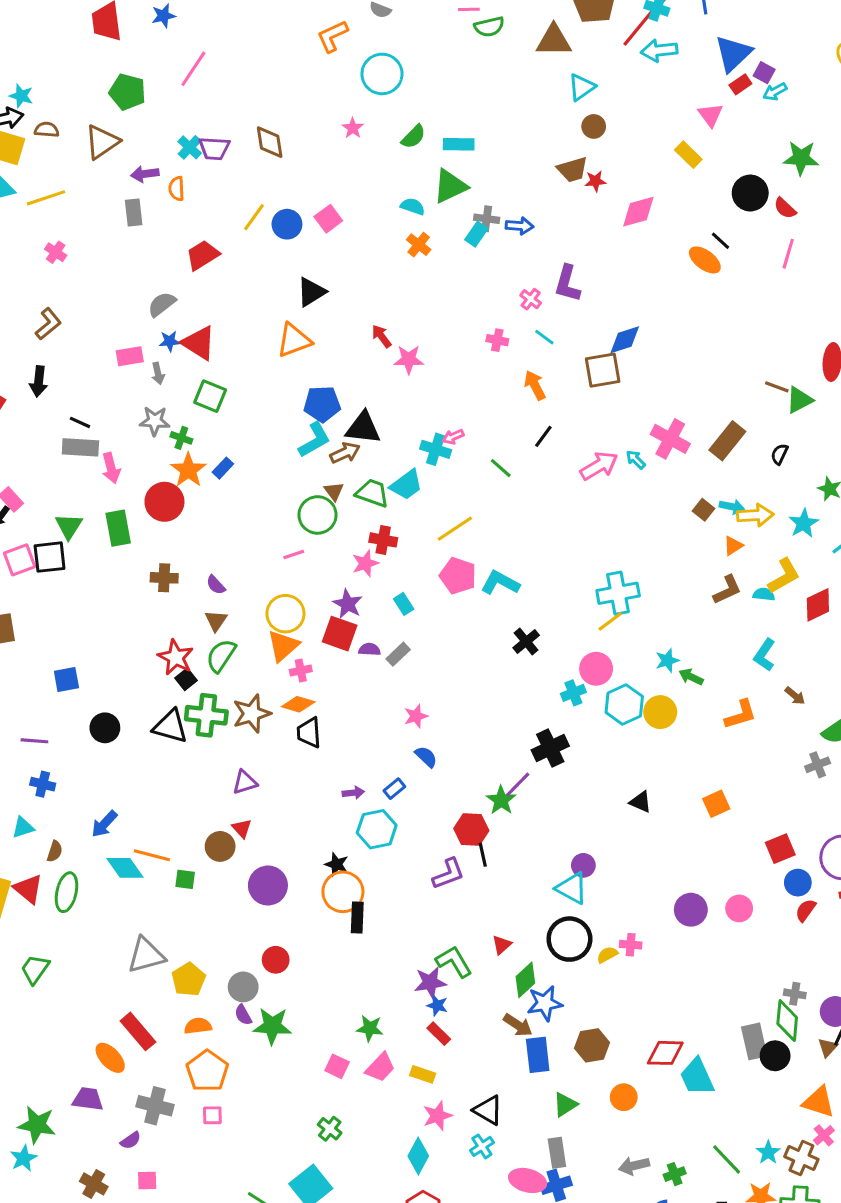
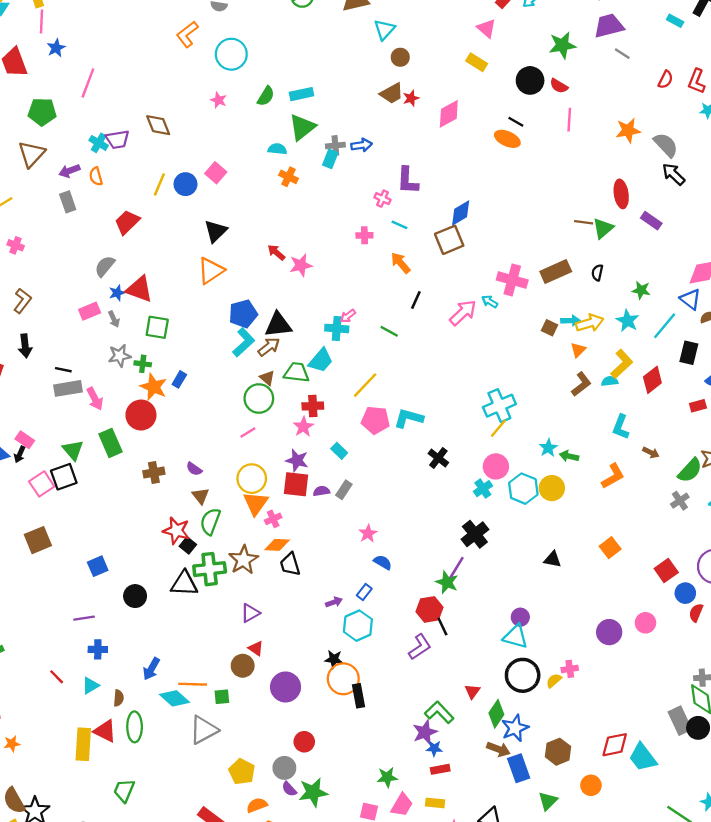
brown rectangle: (727, 441) -> (556, 272), turned 40
gray triangle: (146, 955) -> (204, 730), moved
red rectangle: (439, 1034) -> (440, 769), turned -42

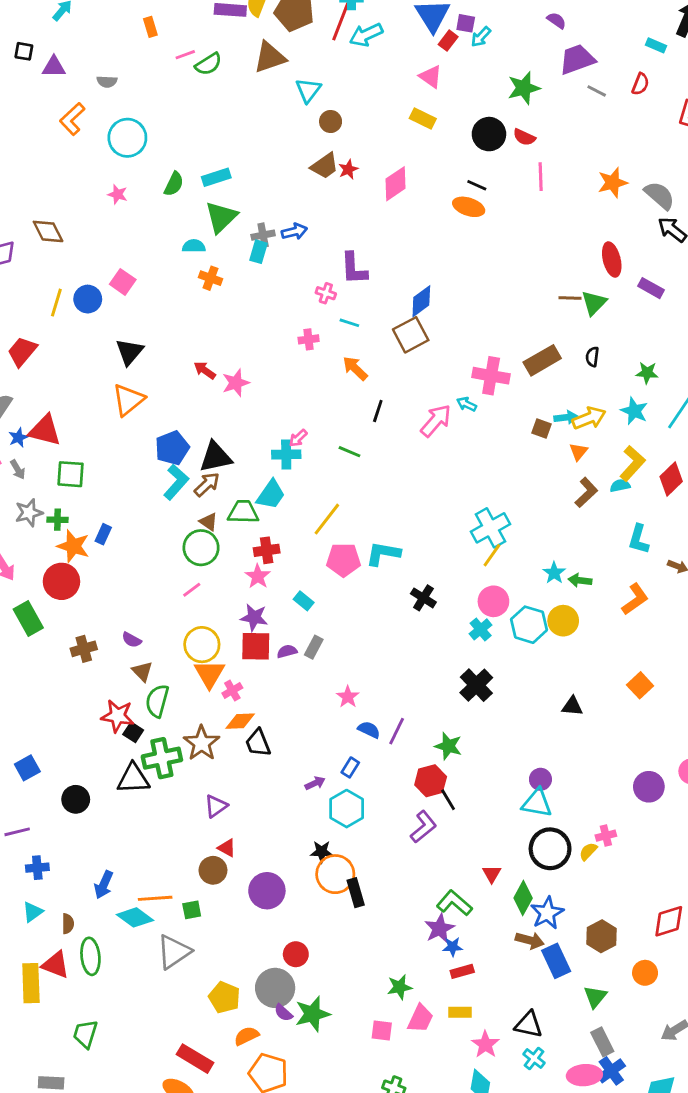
red semicircle: (665, 80) -> (640, 84), moved
purple line: (457, 567) -> (397, 731), moved
gray circle: (284, 768) -> (275, 988), size x1.4

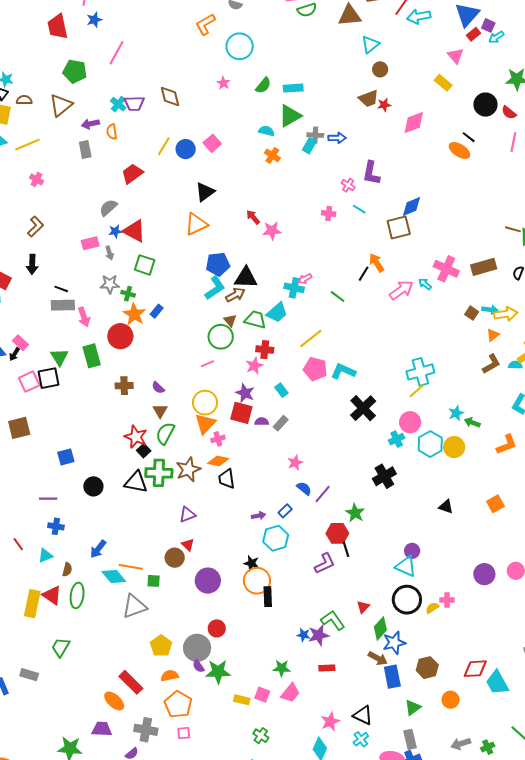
orange arrow: (355, 368) -> (377, 263), moved
black cross: (423, 598) -> (363, 408), size x1.5
blue star: (453, 947) -> (304, 635), moved
yellow rectangle: (460, 1012) -> (242, 700), moved

